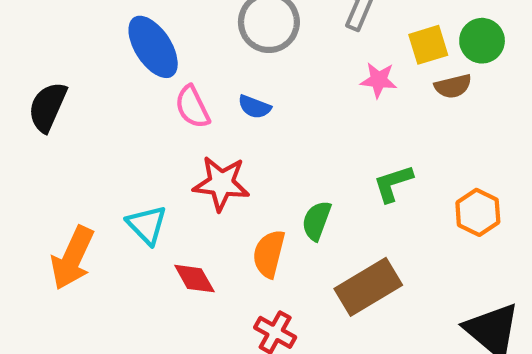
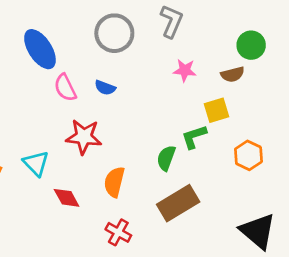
yellow square: (428, 45) -> (217, 110), moved
green semicircle: (316, 221) -> (166, 158), moved

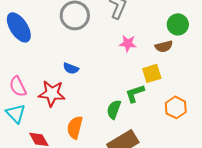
pink semicircle: (65, 88) -> (18, 86), moved
blue semicircle: (105, 88) -> (71, 68), moved

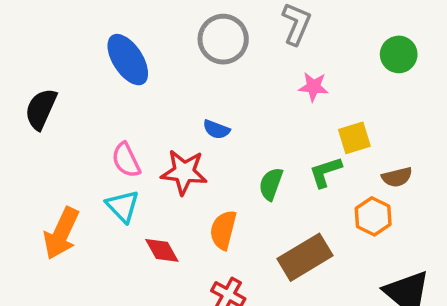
brown semicircle: (164, 46) -> (397, 177), moved
orange hexagon: (176, 107) -> (373, 216), moved
green semicircle: (114, 109) -> (271, 184), moved

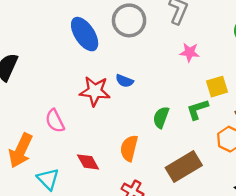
blue ellipse: (128, 60) -> (85, 34), moved
pink semicircle: (126, 160) -> (55, 121), moved
red star: (184, 172) -> (95, 91), moved
cyan triangle: (123, 206) -> (48, 179), moved

